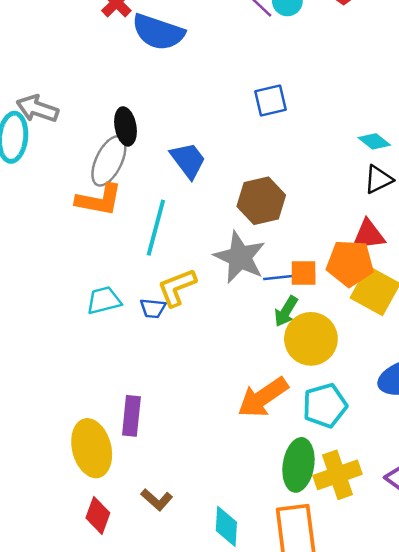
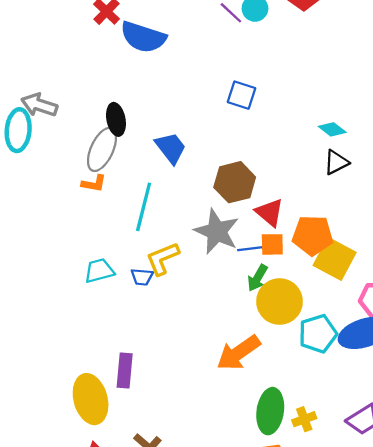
blue square: (270, 100) -> (241, 95), turned 32
orange L-shape: (99, 200) -> (94, 183), size x0.6
red triangle: (368, 235) -> (270, 212), moved, turned 48
cyan pentagon: (325, 406) -> (318, 334), moved
yellow cross: (338, 475) -> (304, 419), size x0.6

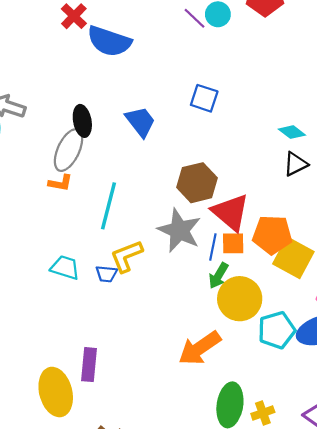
blue trapezoid: (171, 148) -> (140, 122), moved
red triangle: (270, 212) -> (231, 212), size x1.4
blue line: (252, 248) -> (213, 247), turned -72
cyan trapezoid: (99, 271) -> (65, 268), turned 32

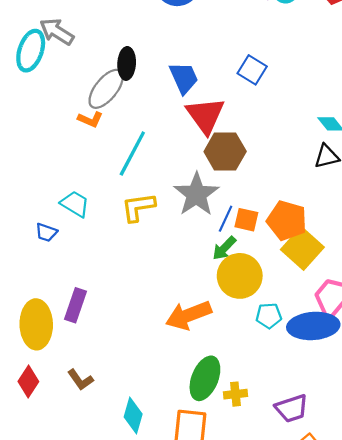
red triangle: (231, 212) -> (205, 115), moved
blue trapezoid: (106, 274) -> (46, 232), moved
cyan pentagon: (277, 330) -> (269, 316), size x0.7

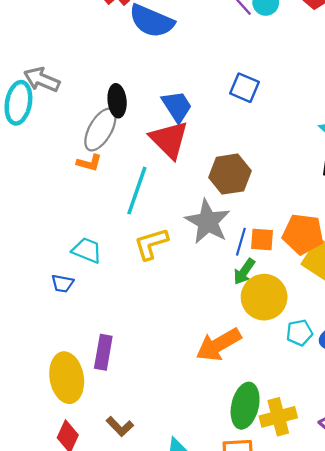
red triangle: (205, 115) -> (169, 140), moved
yellow cross: (236, 394) -> (278, 417), size x1.5

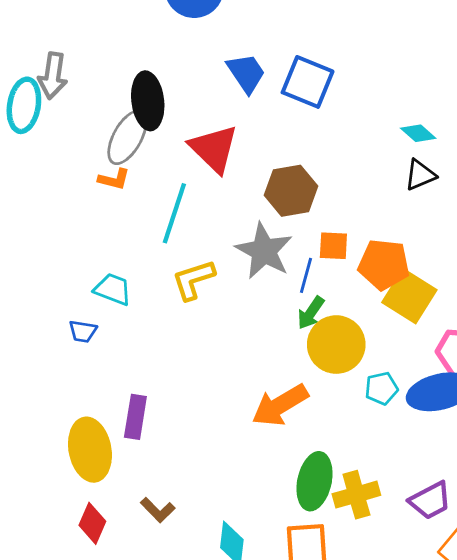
gray arrow: (42, 80) -> (53, 76), turned -104
blue square: (244, 88) -> (308, 82), size x1.4
black ellipse: (117, 101) -> (148, 101), size x1.4
blue trapezoid: (177, 106) -> (246, 73), moved
orange square: (262, 240) -> (333, 246), moved

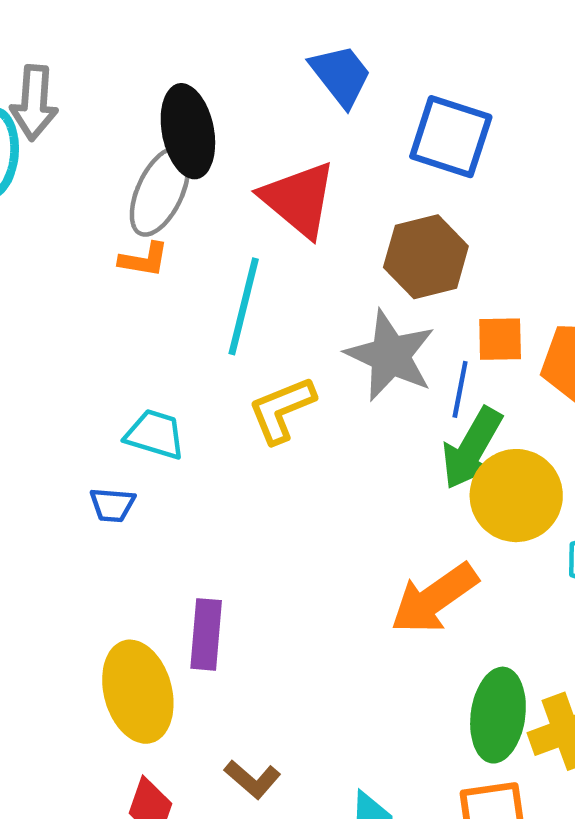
blue square: (308, 82) -> (451, 137), moved
green arrow: (311, 313) -> (472, 448), size x1.5

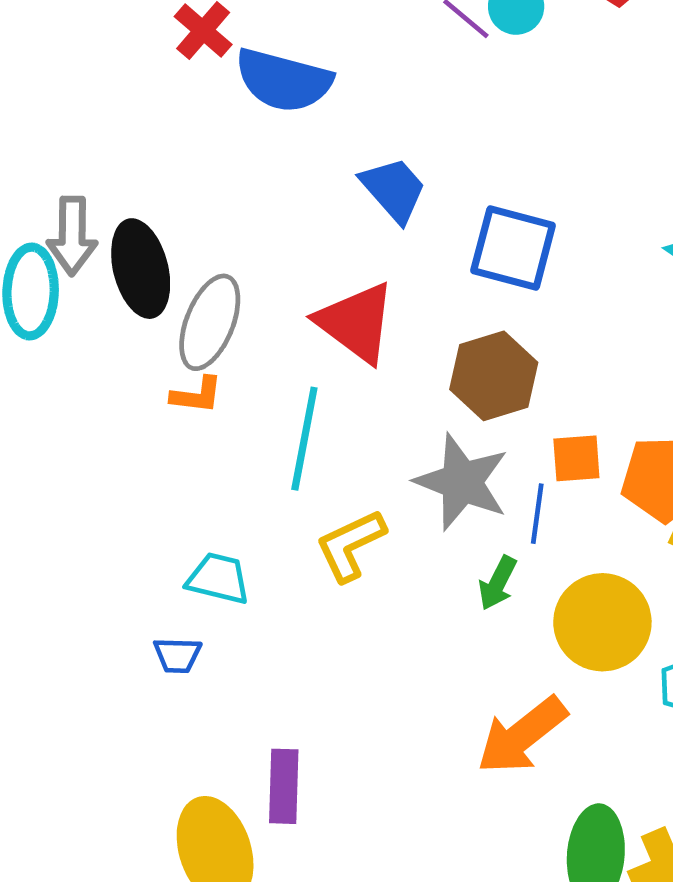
black ellipse: (188, 131) -> (141, 269), moved
green arrow: (472, 448) -> (498, 583), moved, size x0.6

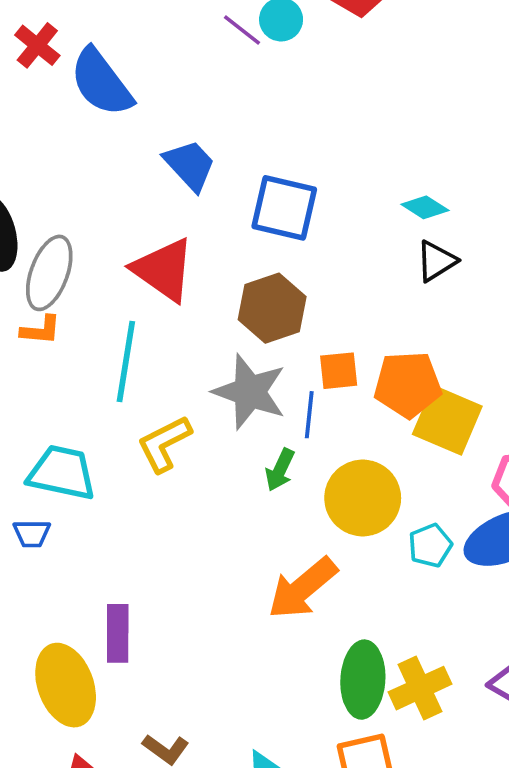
blue semicircle: (284, 80) -> (101, 82), turned 40
cyan trapezoid: (218, 578) -> (62, 473), size x1.4

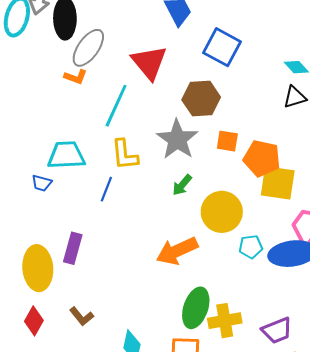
blue line: (309, 415) -> (106, 189), moved
yellow square: (447, 420) -> (278, 183), turned -30
yellow L-shape: (164, 444) -> (125, 155), turned -84
cyan trapezoid: (62, 473) -> (66, 155), turned -30

